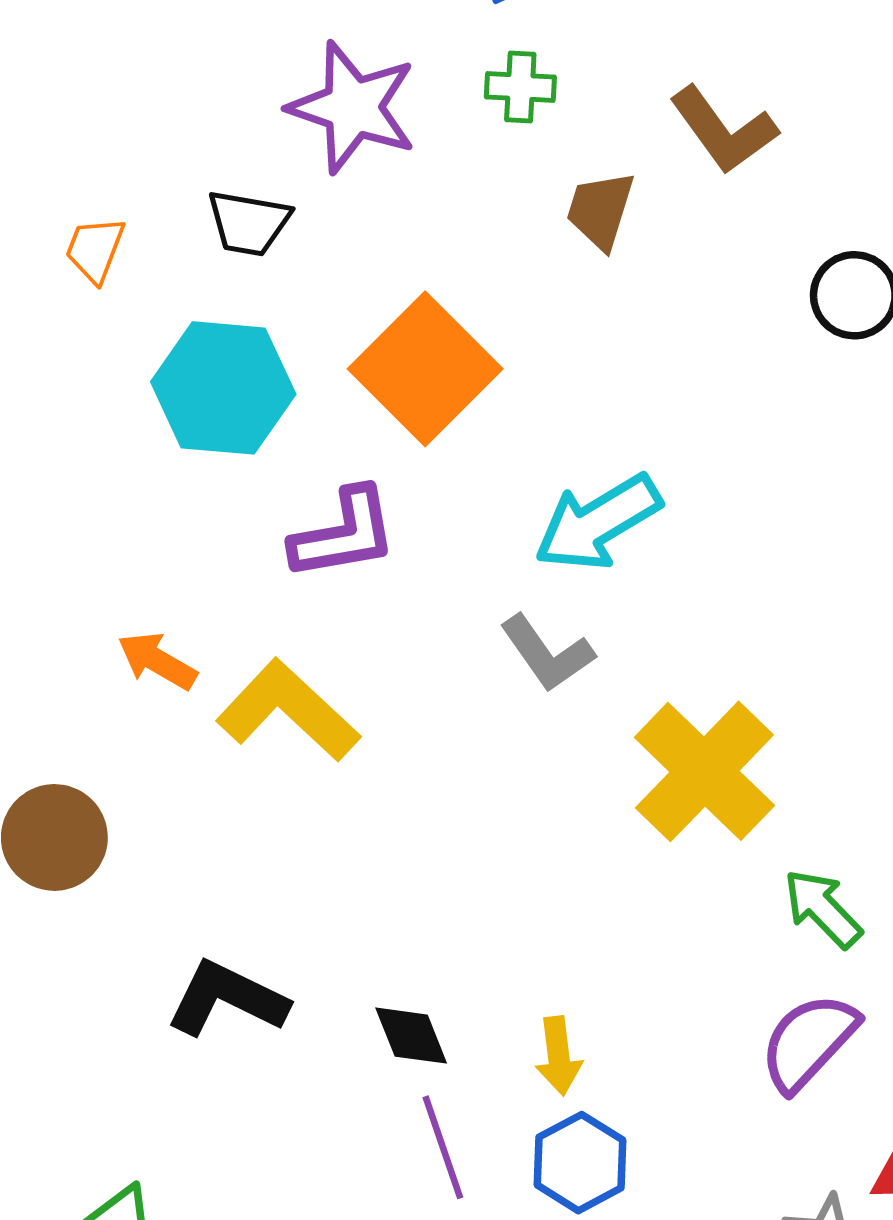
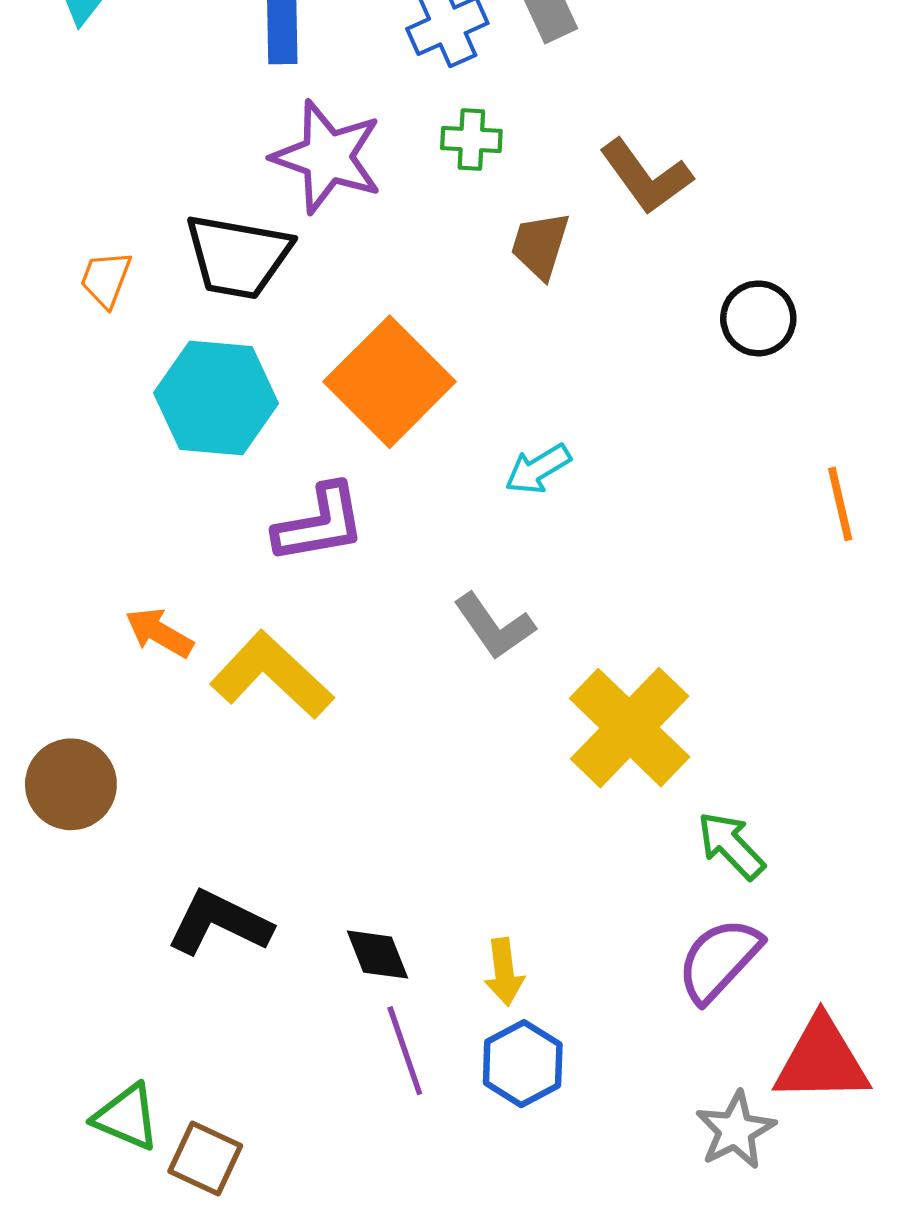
black trapezoid: (249, 223) -> (238, 256), size x1.5
cyan arrow: (598, 523) -> (538, 469), moved, size x0.6

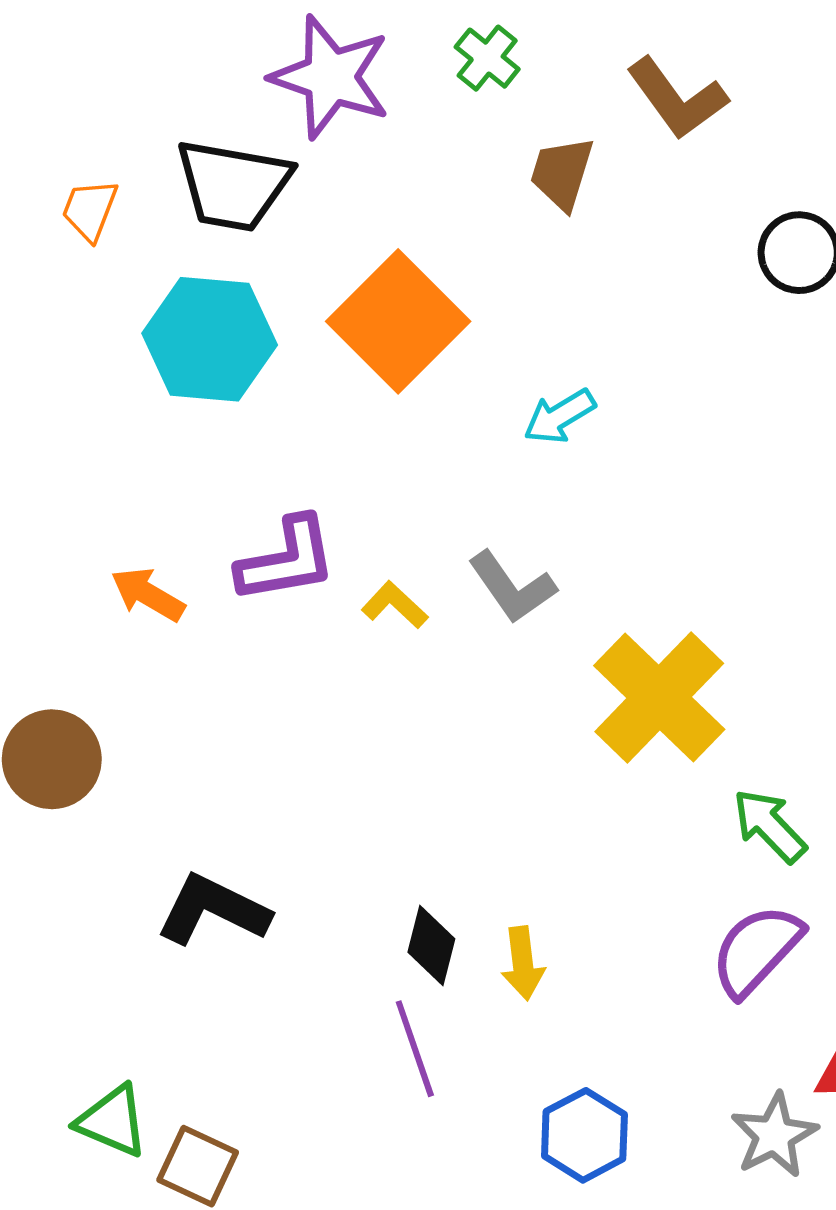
green cross: (471, 139) -> (487, 58), turned 36
purple L-shape: (320, 524) -> (287, 560), moved
yellow L-shape: (272, 675) -> (395, 605), moved, size x0.5
black diamond: (378, 955) -> (431, 945), moved, turned 36
blue hexagon: (523, 1064) -> (584, 1135), moved

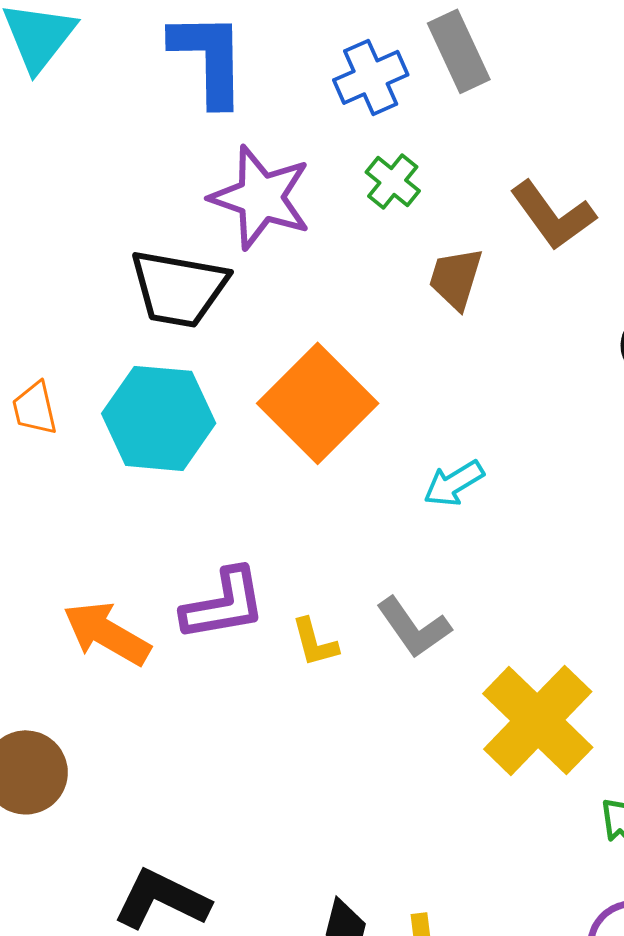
orange trapezoid: (90, 210) -> (35, 408), moved, turned -34
orange arrow: (148, 594) -> (107, 633), size x1.4
yellow L-shape: (395, 605) -> (315, 642), turned -148

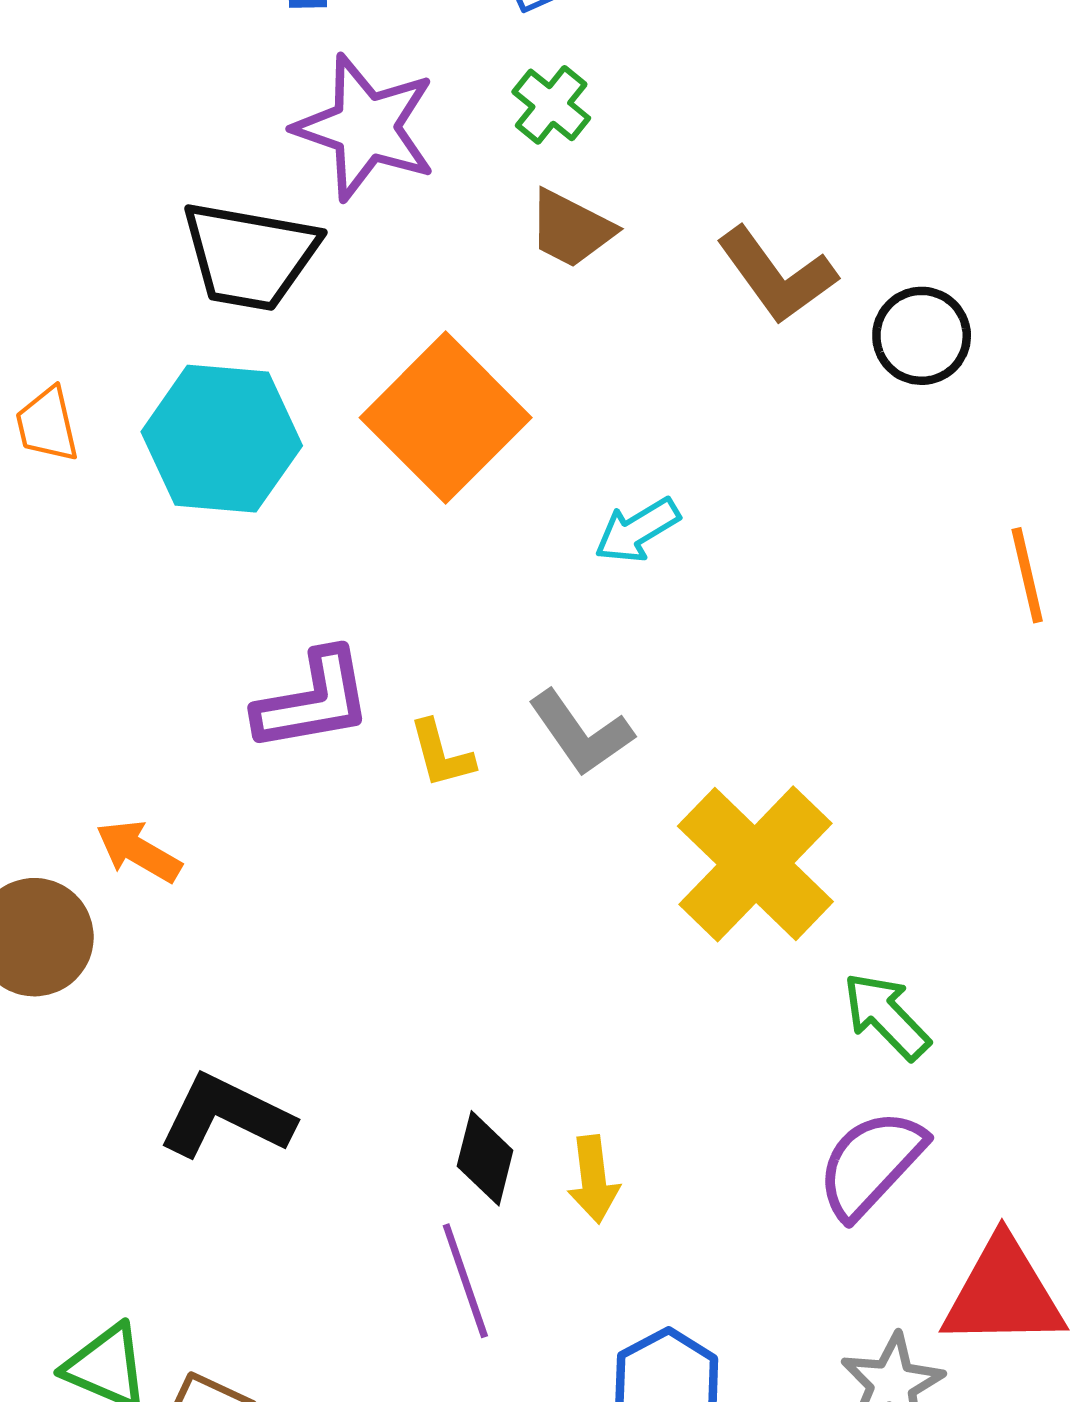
brown L-shape: (553, 215) -> (777, 275), moved
brown trapezoid: (456, 278) -> (571, 229), moved, turned -80
orange arrow: (107, 633) -> (139, 851), moved, size x0.7

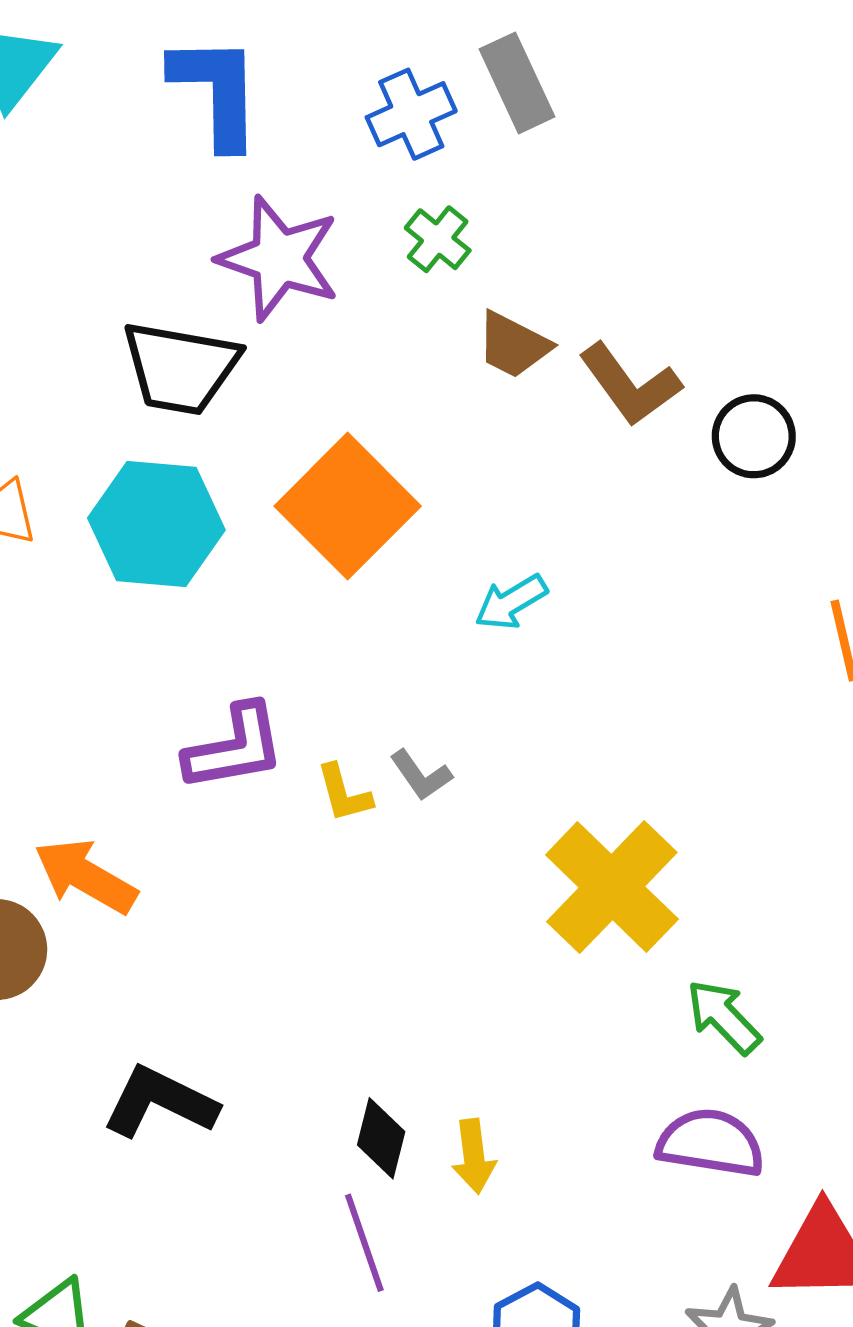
brown trapezoid: (571, 229) -> (513, 345), moved
gray L-shape: (581, 733) -> (421, 775), moved, size x0.7
orange arrow: (139, 851) -> (86, 876), size x1.4
purple semicircle: (871, 1164) -> (710, 1143), turned 56

